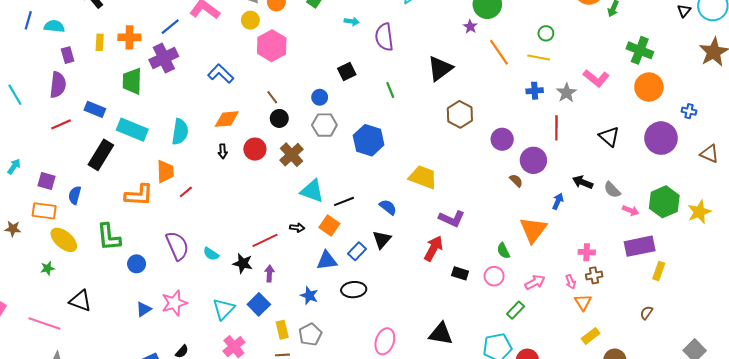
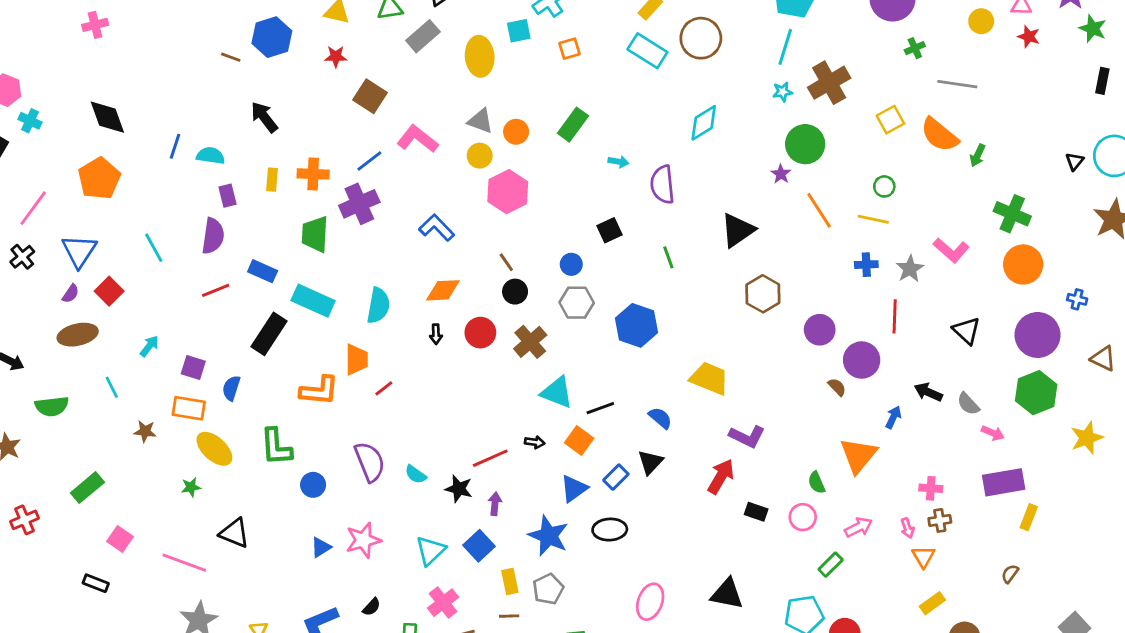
green hexagon: (664, 202) -> (1036, 393), moved
blue triangle: (327, 261) -> (574, 489), turned -30
blue star: (309, 296) -> (548, 536), size x1.6

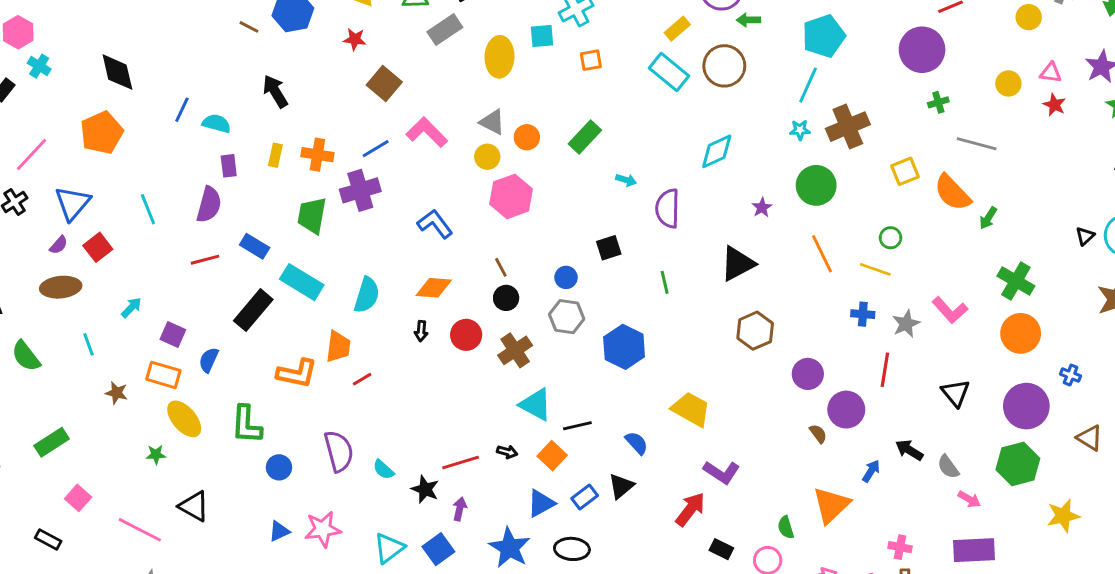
purple star: (781, 174) -> (762, 207), moved
green semicircle: (52, 406) -> (26, 356), turned 52

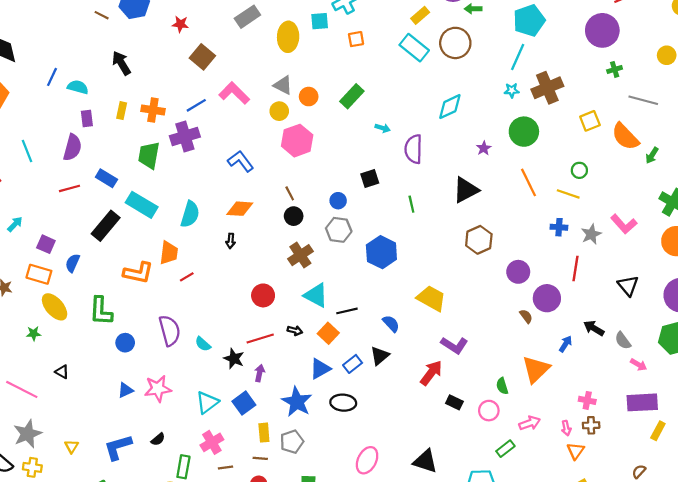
red circle: (466, 335) -> (263, 295), moved
black triangle: (194, 506) -> (62, 372), size x0.6

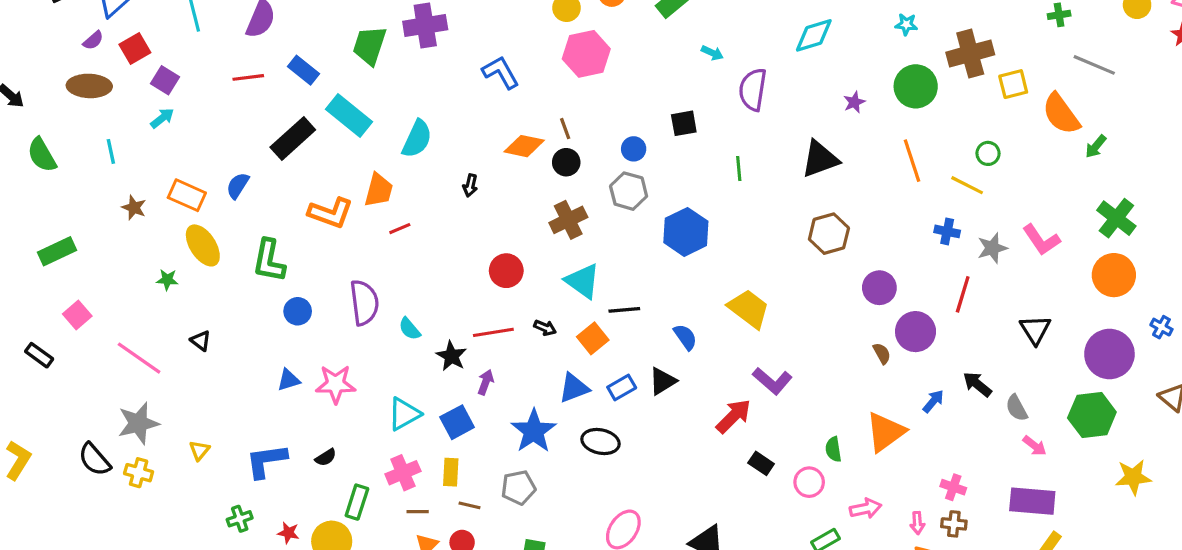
brown cross: (547, 88) -> (970, 54), moved
orange diamond: (240, 209) -> (524, 146), moved
purple square: (46, 244) -> (165, 80), moved
yellow rectangle: (264, 433) -> (451, 472), moved

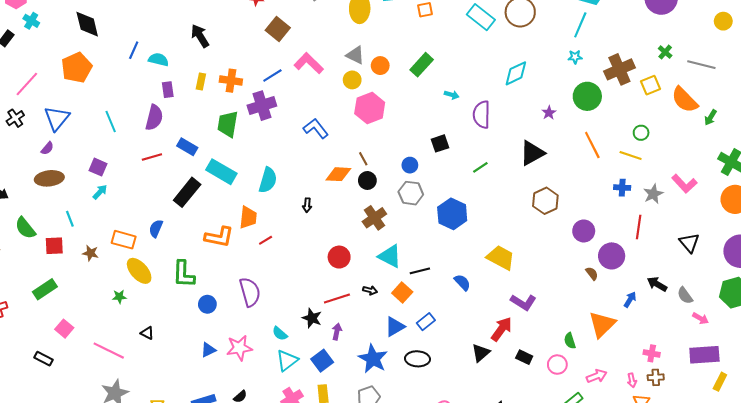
green cross: (1059, 15) -> (665, 52), moved, turned -32
red square: (135, 49) -> (54, 246), moved, turned 36
green line: (739, 169) -> (480, 167), turned 70
cyan semicircle: (410, 329) -> (280, 334), moved
black triangle: (663, 381) -> (481, 353), moved

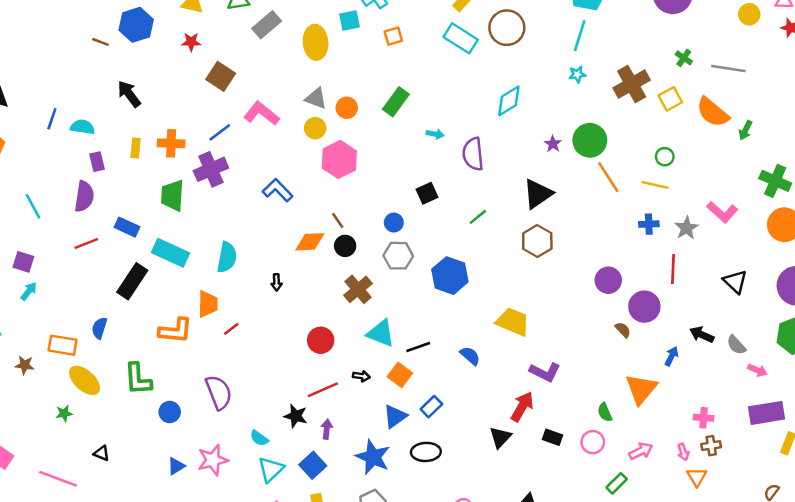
green circle: (587, 96) -> (590, 140), moved
brown hexagon: (545, 201) -> (537, 241), moved

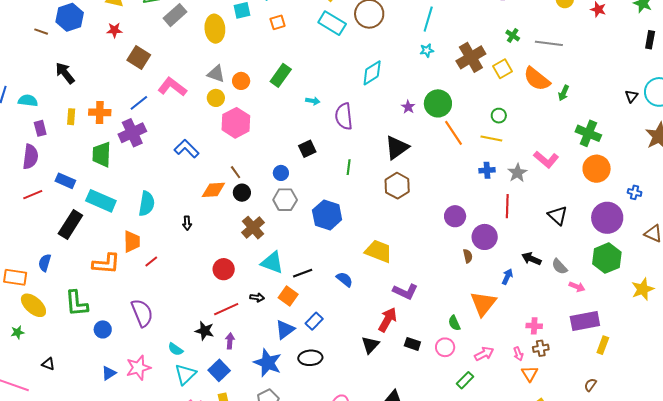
green line: (478, 217) -> (349, 167), turned -42
brown semicircle: (623, 330) -> (468, 256), turned 32

